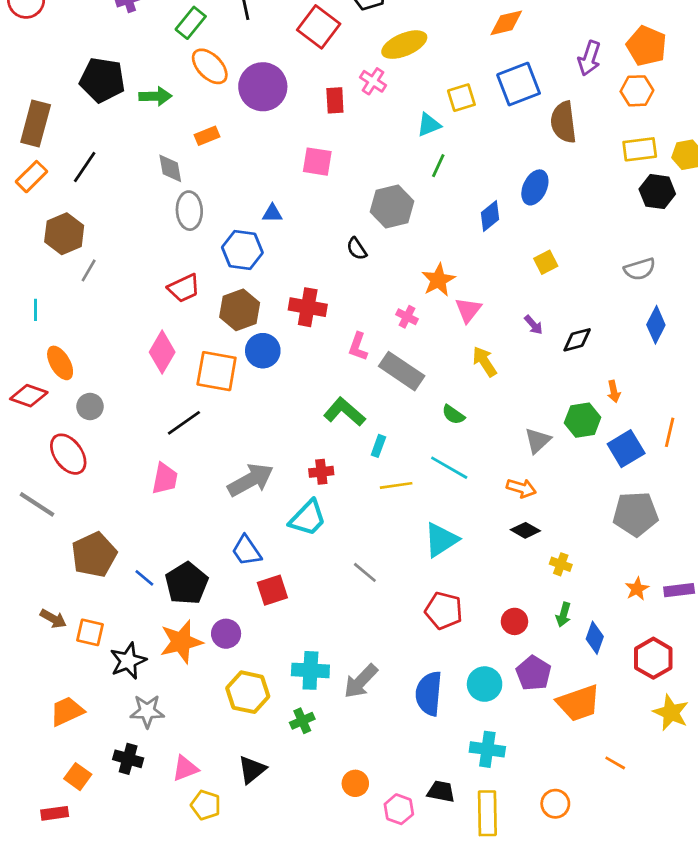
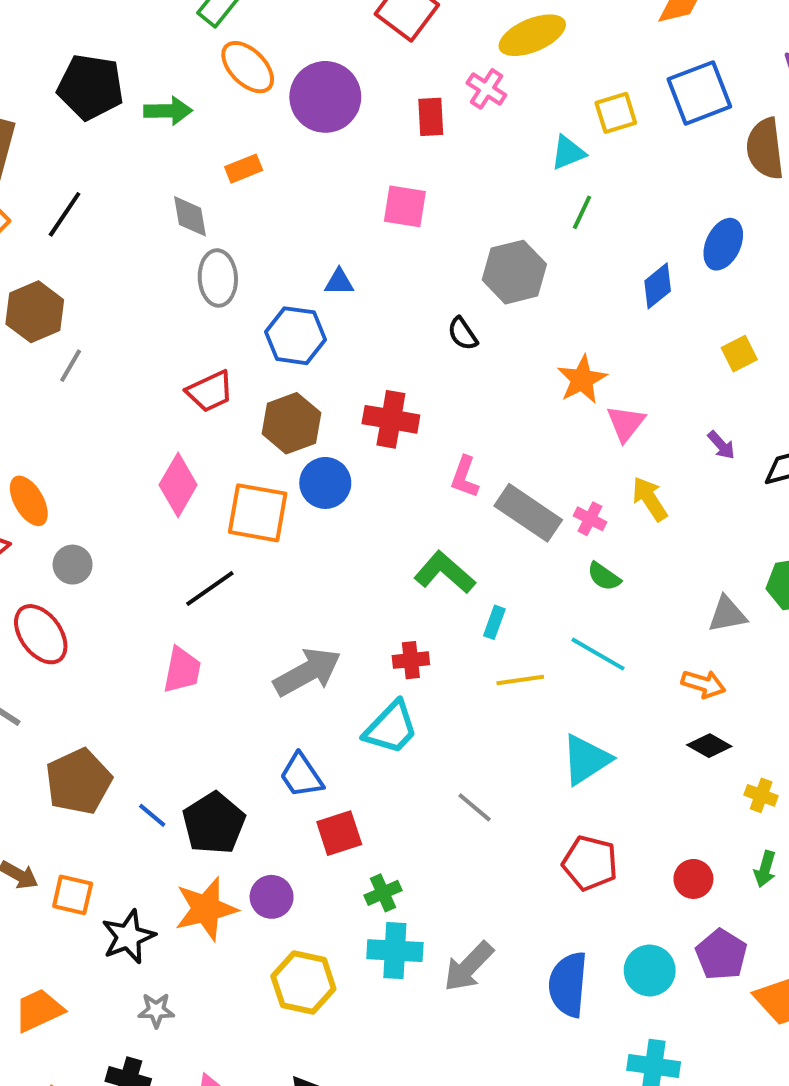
pink cross: (407, 317) -> (590, 519), moved
gray triangle: (538, 440) -> (727, 614), turned 32
gray star: (147, 711) -> (156, 1010), size x0.7
green cross: (302, 721) -> (383, 893), moved

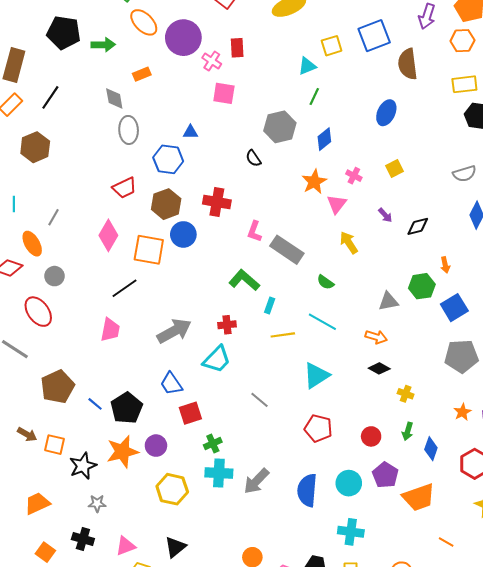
pink cross: (486, 89) -> (212, 61), moved
blue diamond: (658, 286) -> (324, 139), moved
gray line: (71, 366) -> (53, 217), moved
pink cross: (590, 519) -> (354, 176), moved

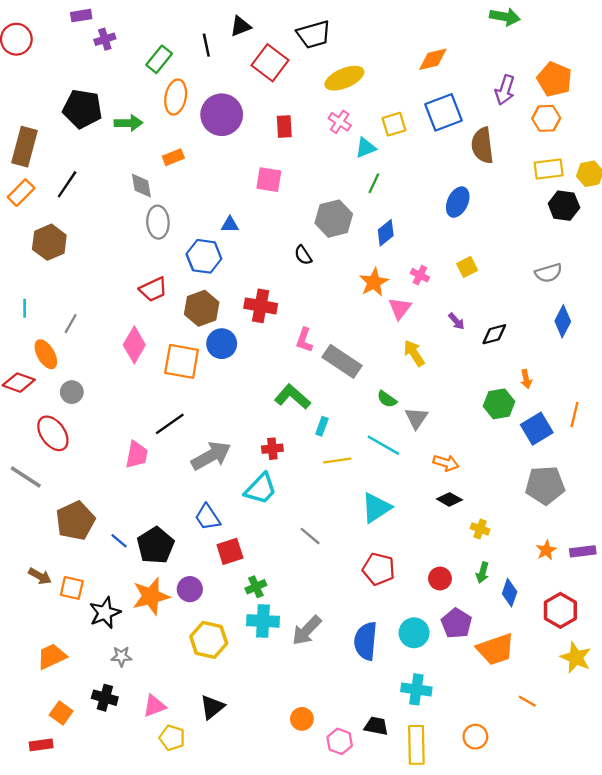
orange ellipse: (144, 22) -> (176, 97), turned 56
pink cross: (212, 61) -> (340, 122), moved
black line: (125, 288) -> (170, 424), moved
gray triangle: (388, 301) -> (416, 418), moved, turned -45

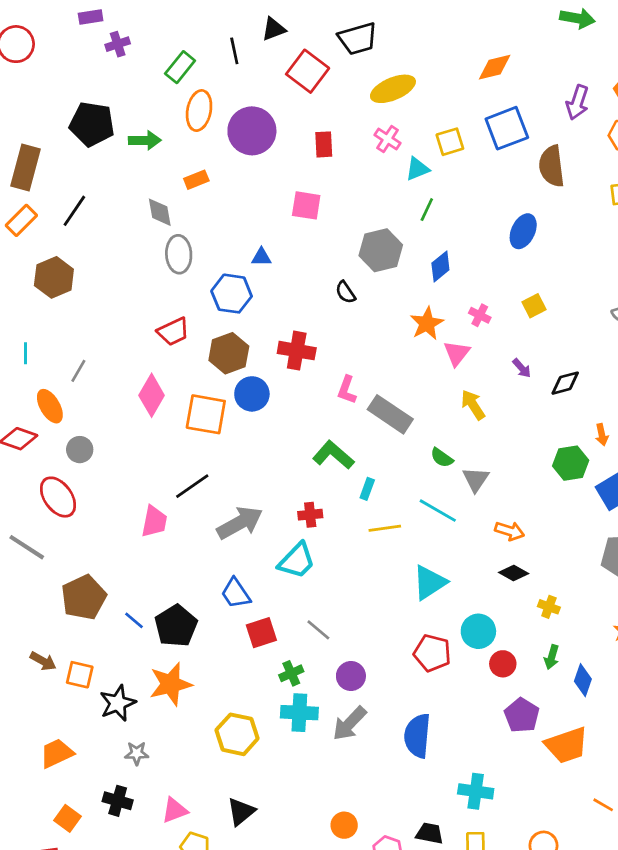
gray line: (310, 536) -> (318, 630), moved
purple circle: (190, 589) -> (351, 676), moved
cyan circle: (414, 633) -> (478, 631), moved

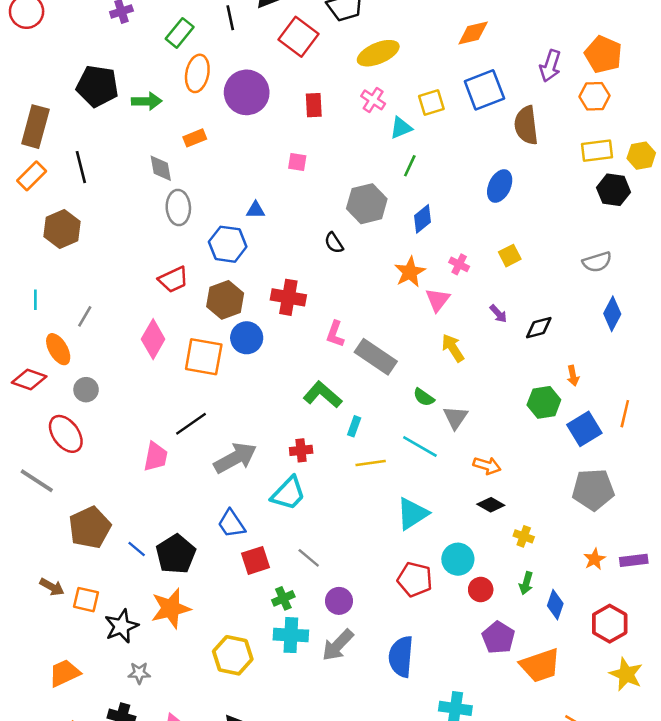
pink square: (306, 205) -> (297, 162), size x0.7
black line: (74, 211) -> (81, 167), turned -48

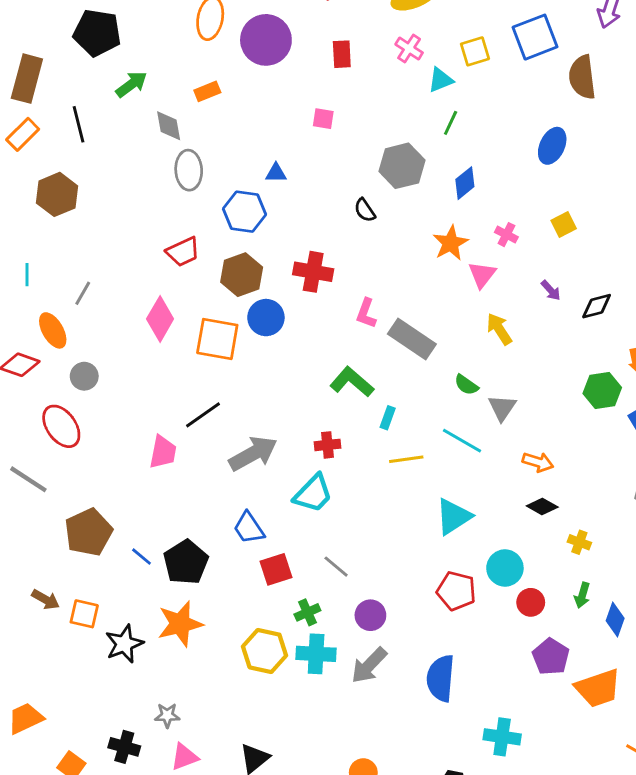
green arrow: (147, 101) -> (131, 84), moved, turned -36
yellow hexagon: (233, 655) -> (265, 651), moved
orange trapezoid: (65, 673) -> (26, 718), moved
gray star: (139, 673) -> (167, 715), moved

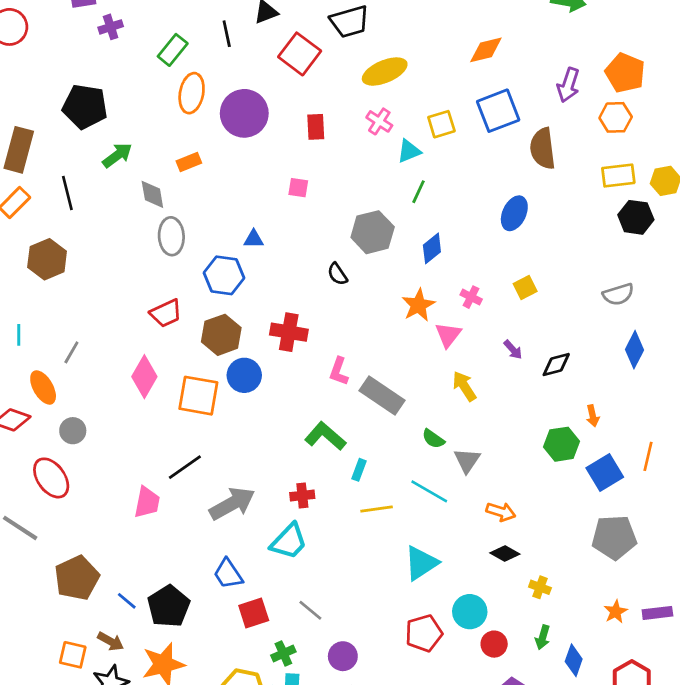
red pentagon: (456, 591) -> (424, 633), turned -30
brown arrow: (46, 599) -> (111, 641), moved

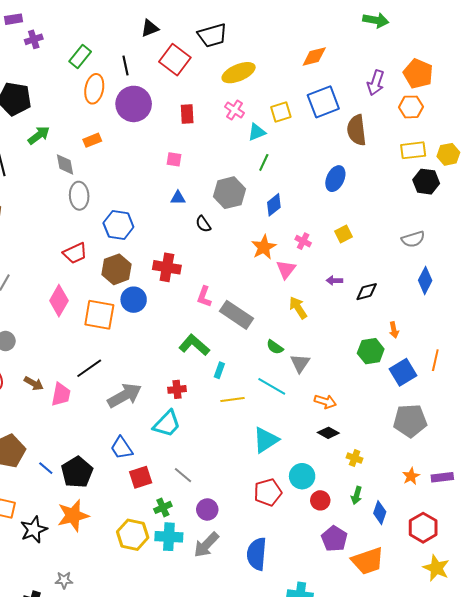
black line: (227, 34) -> (126, 66), moved
blue triangle: (254, 239) -> (178, 198), moved
purple arrow: (513, 350) -> (334, 280), turned 133
brown arrow: (111, 641) -> (34, 383), moved

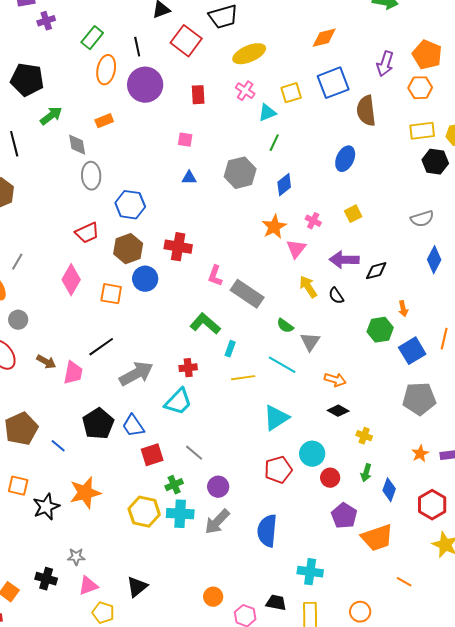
black semicircle: (203, 224) -> (336, 296), moved
purple arrow: (334, 280) -> (344, 260), size x1.8
orange square: (99, 315) -> (111, 294), size x0.7
black pentagon: (77, 472) -> (98, 424), moved

